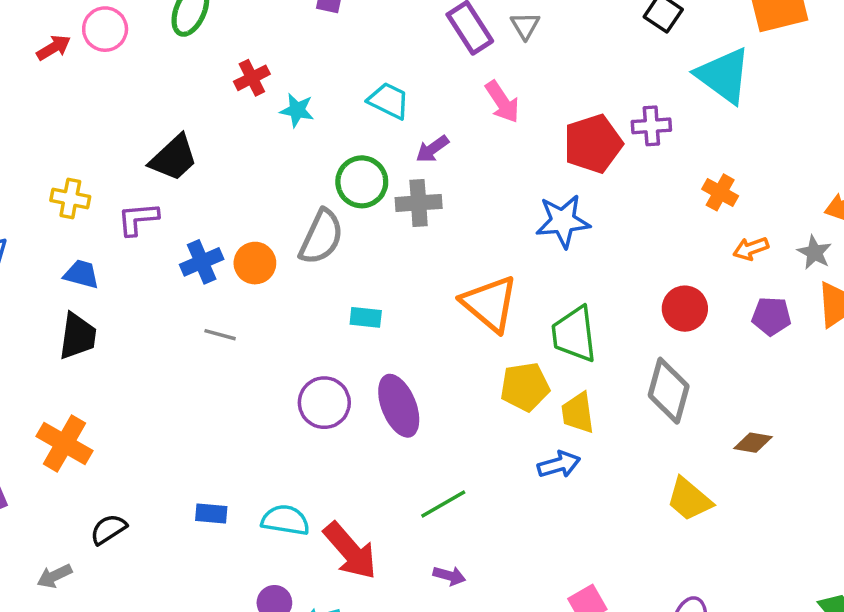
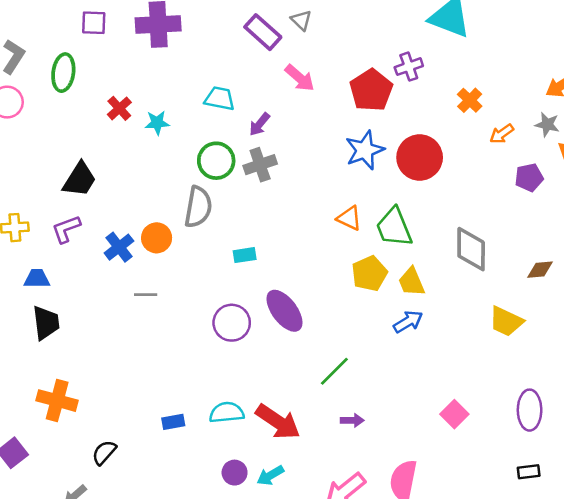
orange cross: (720, 192) -> (470, 100), turned 30
orange triangle: (490, 304) -> (349, 218), moved, size x0.6
red circle: (685, 309) -> (420, 157), moved, size x1.4

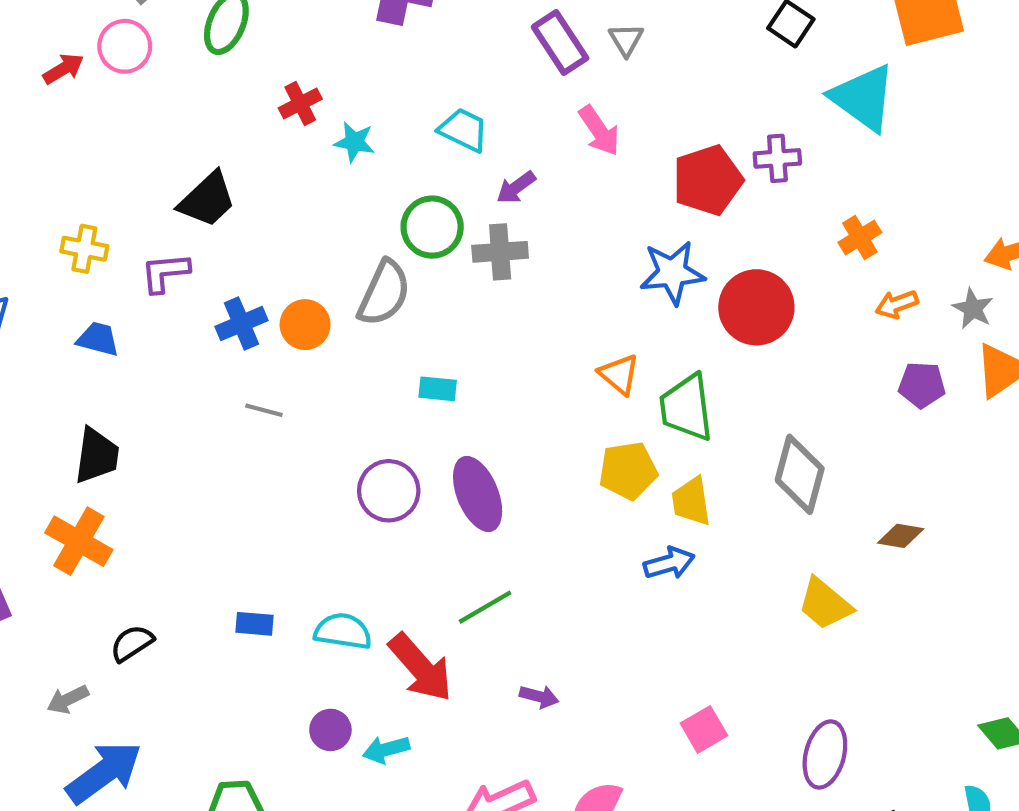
black trapezoid: (46, 323) -> (97, 456), moved
green line: (334, 371) -> (485, 607), moved

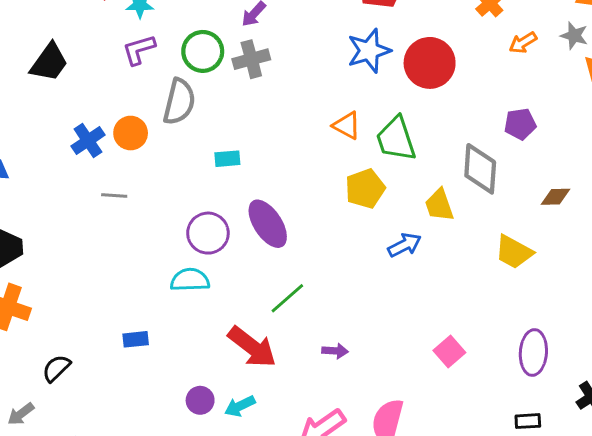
purple L-shape: (165, 273) -> (139, 50), moved
purple pentagon: (922, 385) -> (520, 124), moved
yellow trapezoid: (691, 501) -> (439, 205), moved
cyan semicircle: (343, 631) -> (190, 280), moved

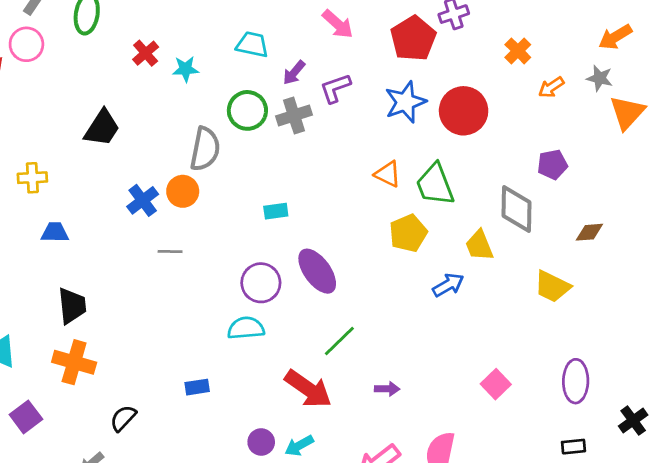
purple L-shape: (139, 50) -> (335, 88), moved
gray semicircle: (179, 102) -> (205, 149), moved

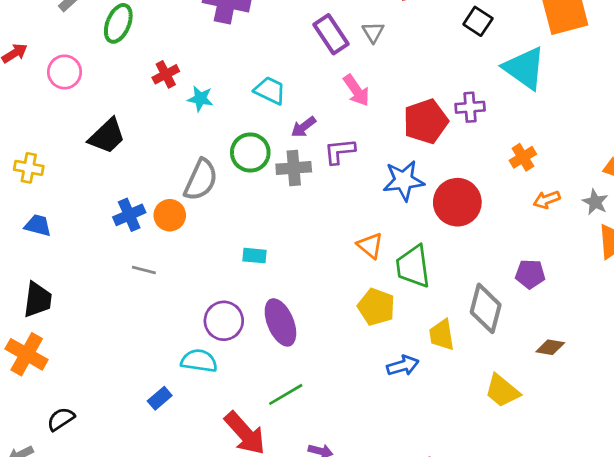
pink circle: (26, 44) -> (65, 72), moved
yellow pentagon: (408, 233) -> (376, 307), turned 30
blue rectangle: (197, 387) -> (160, 398), moved, turned -45

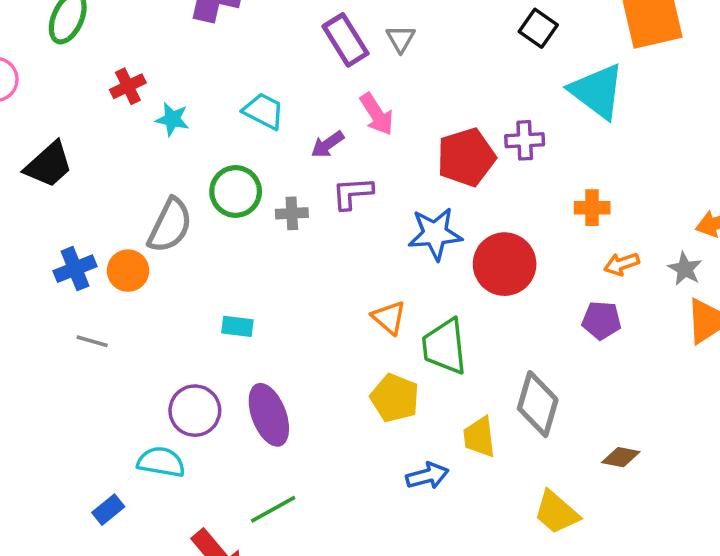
purple arrow: (304, 127) -> (327, 144), moved
orange cross: (523, 157) -> (592, 208), turned 30
gray cross: (294, 168) -> (292, 213), size x0.7
purple pentagon: (530, 274) -> (601, 320), moved

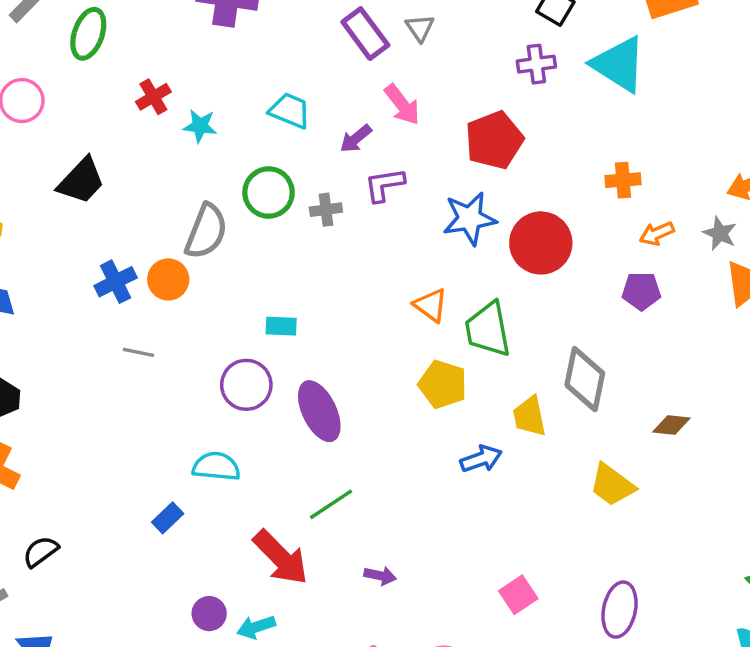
purple cross: (525, 140) -> (536, 64), moved
purple circle: (195, 411) -> (246, 385), moved

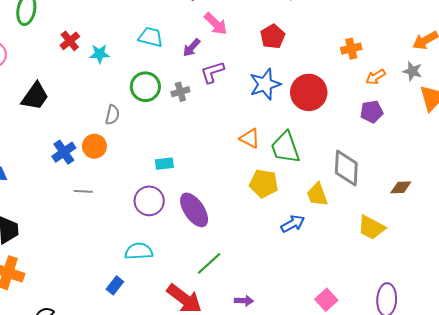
red pentagon: (494, 140) -> (273, 36), size x0.7
gray semicircle: (206, 231) -> (112, 115), size x0.6

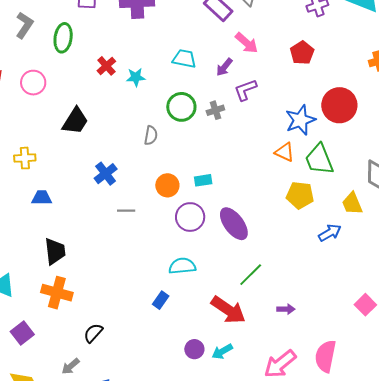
blue star: (265, 84) -> (300, 120), moved
orange circle: (94, 146) -> (167, 185), moved

